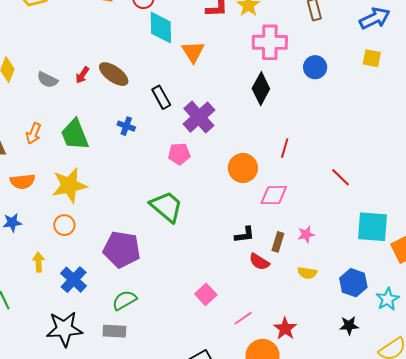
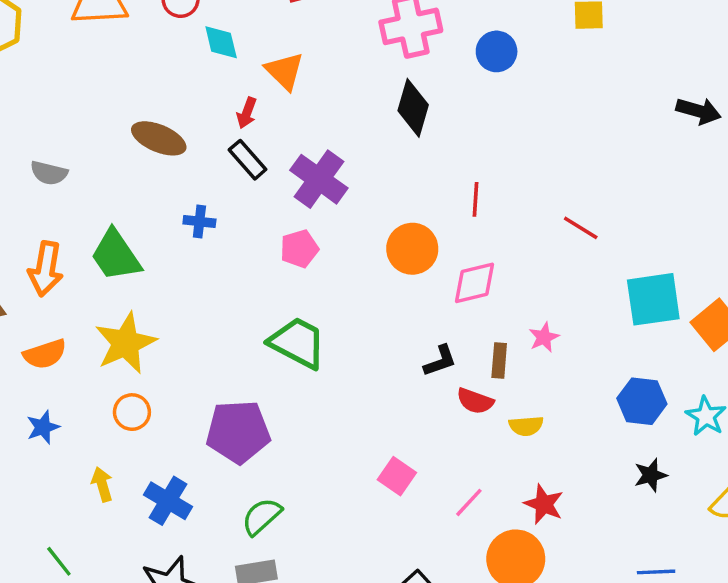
cyan diamond: (161, 28) -> (221, 42), size x0.7
red arrow: (82, 75) -> (247, 113), moved
orange arrow: (34, 133) -> (46, 269), size x1.4
yellow semicircle: (307, 273) -> (526, 426), moved

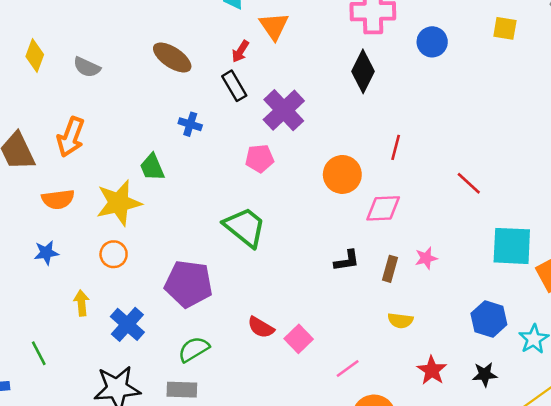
green trapezoid: (116, 255) -> (152, 167), moved, size x0.7
red semicircle: (475, 401) -> (261, 327), moved
red star: (544, 504) -> (432, 370), moved

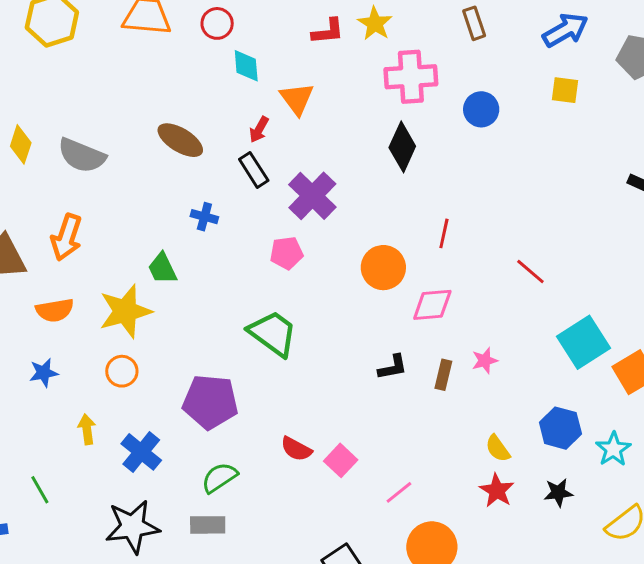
gray semicircle: (87, 67) -> (82, 155), size x1.5
cyan square: (512, 246) -> (583, 342), turned -33
yellow semicircle: (400, 321) -> (498, 448), moved, turned 50

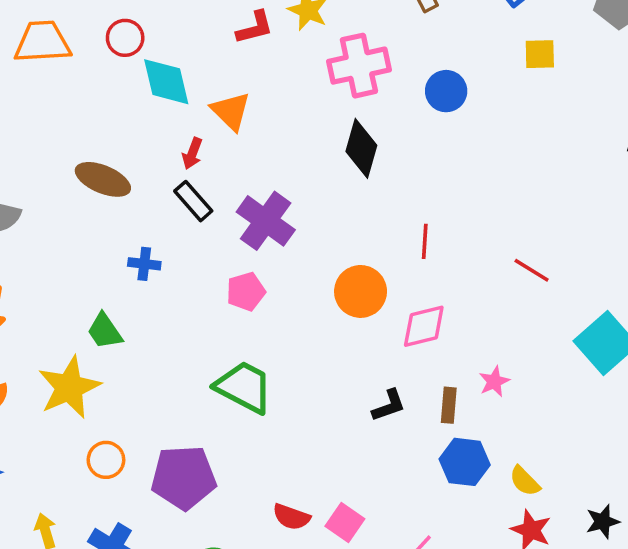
cyan diamond: (246, 66) -> (166, 82), size x1.4
orange circle: (122, 371) -> (106, 460), moved
blue hexagon: (560, 428) -> (465, 462), moved

